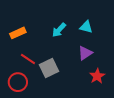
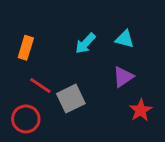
orange rectangle: (18, 33) -> (26, 48), turned -49

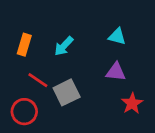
cyan arrow: (85, 43) -> (64, 46), moved
purple triangle: (123, 77) -> (116, 72), turned 40

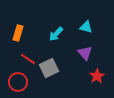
cyan arrow: (64, 46) -> (56, 34), moved
purple triangle: (116, 72) -> (85, 53), turned 42

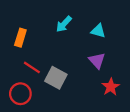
cyan arrow: (56, 34) -> (64, 24), moved
gray square: (49, 68) -> (56, 78), turned -36

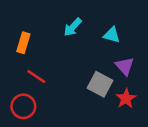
purple triangle: (97, 61) -> (125, 66), moved
gray square: (56, 78) -> (100, 84), moved

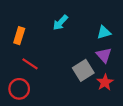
cyan triangle: (112, 35) -> (104, 32), moved, turned -32
gray square: (100, 84) -> (83, 70), turned 30

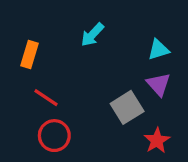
red star: (105, 82) -> (157, 141), moved
red circle: (19, 89) -> (54, 136), moved

